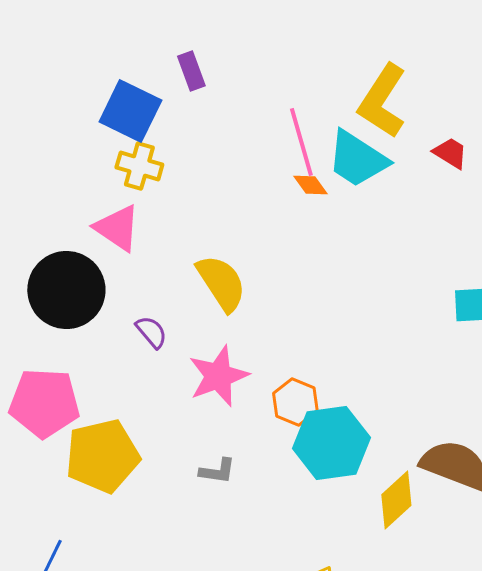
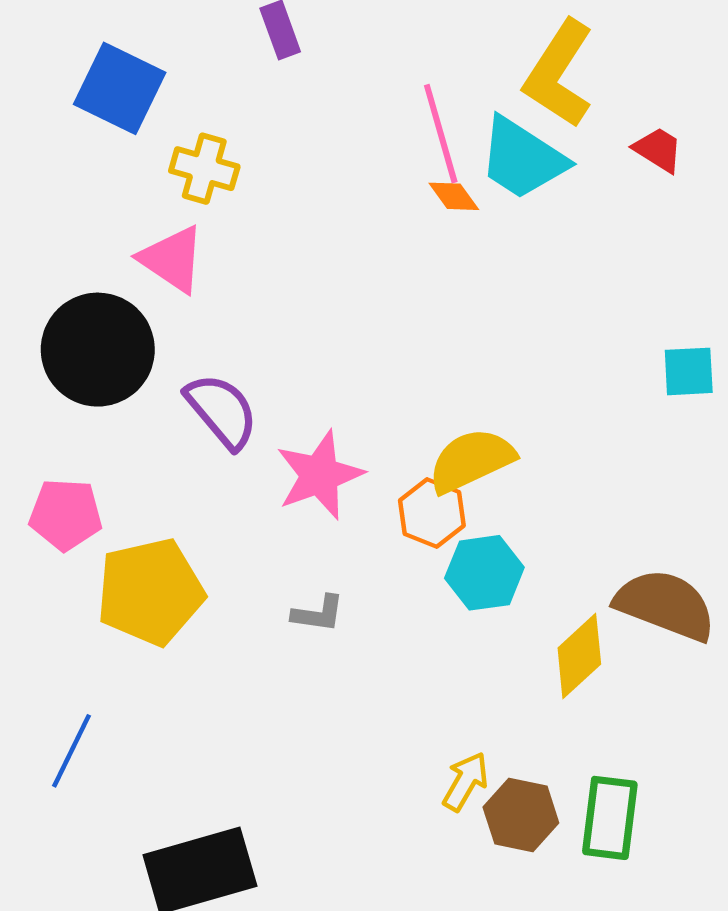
blue square: (130, 111) -> (120, 88), moved
yellow semicircle: (221, 283) -> (471, 460), moved, turned -82
purple semicircle: (151, 332) -> (222, 411), size x1.6
pink pentagon: (44, 403) -> (66, 514), size x0.7
cyan hexagon: (331, 443) -> (484, 573), size x0.7

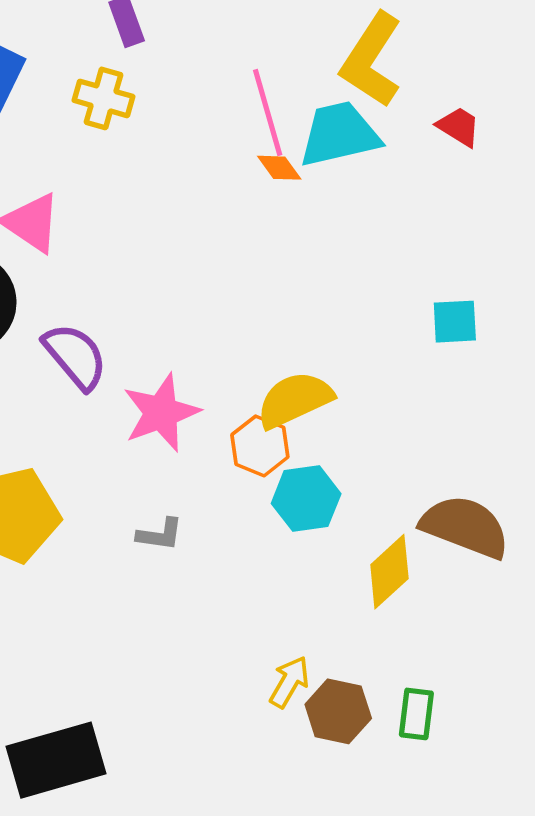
cyan trapezoid: (522, 158) -> (339, 134), turned 134
yellow cross: (204, 169) -> (103, 98), moved
cyan square: (689, 371) -> (455, 322), moved
green rectangle: (610, 818) -> (416, 714), size x0.7

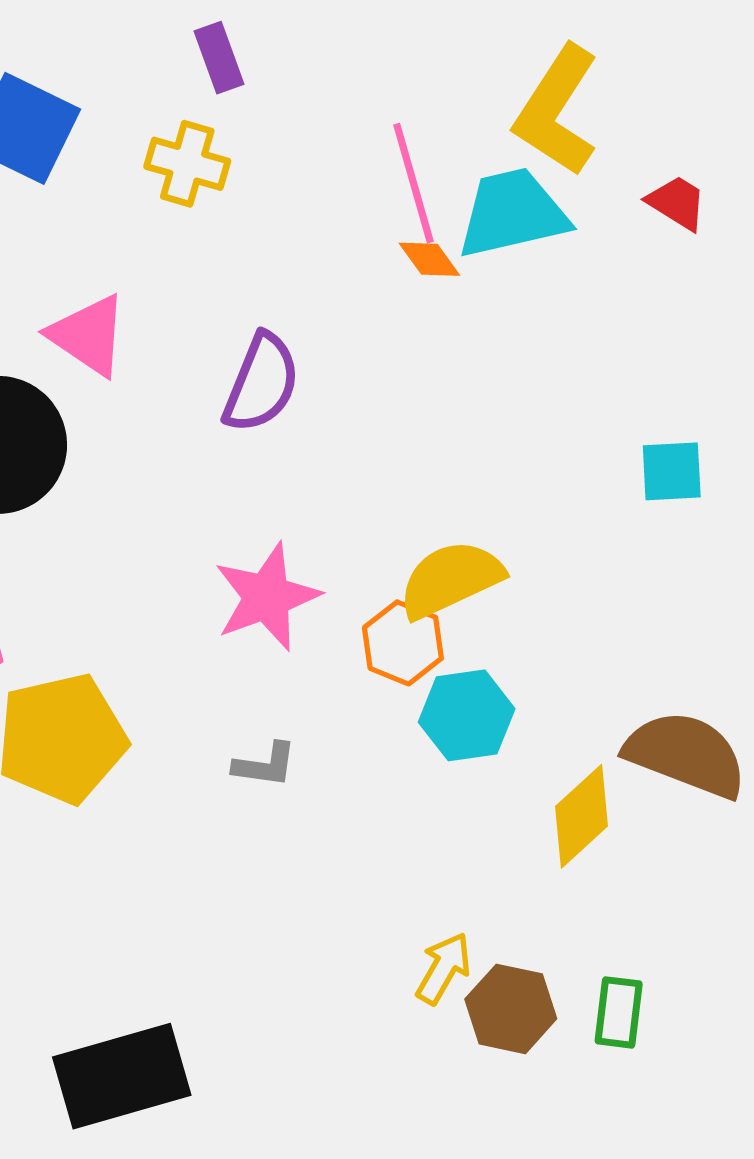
purple semicircle: (75, 356) -> (261, 383), moved, turned 62

